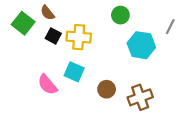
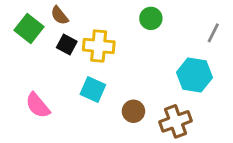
cyan hexagon: (141, 45) -> (194, 75), moved
pink semicircle: (47, 85) -> (38, 105), moved

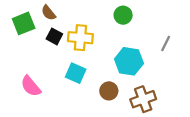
green square: (29, 29) -> (24, 23), turned 30
gray line: (213, 33) -> (166, 44), moved
cyan hexagon: (194, 75) -> (129, 61), moved

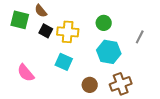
green circle: (123, 15) -> (104, 23), moved
green square: (24, 23) -> (20, 20), turned 36
brown circle: (109, 91) -> (90, 85), moved

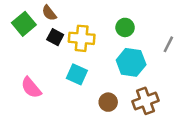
green square: (20, 20) -> (24, 24), turned 36

